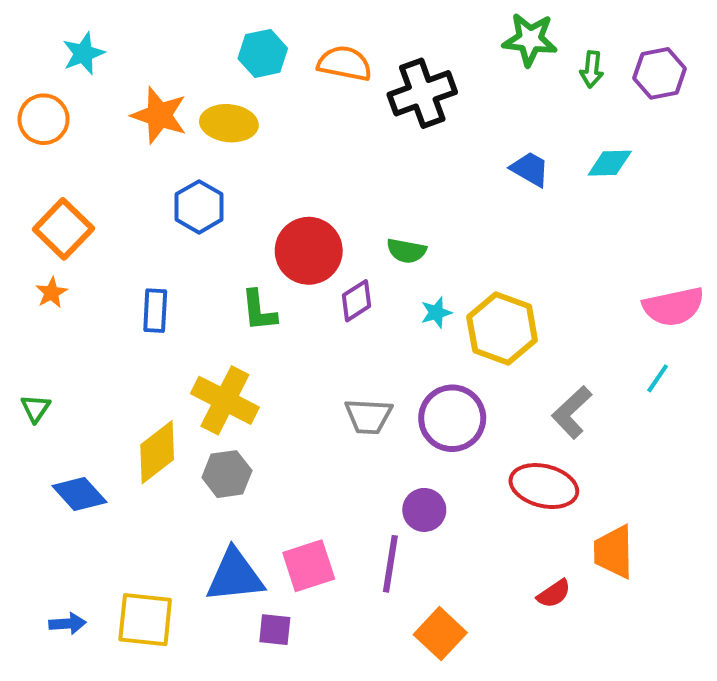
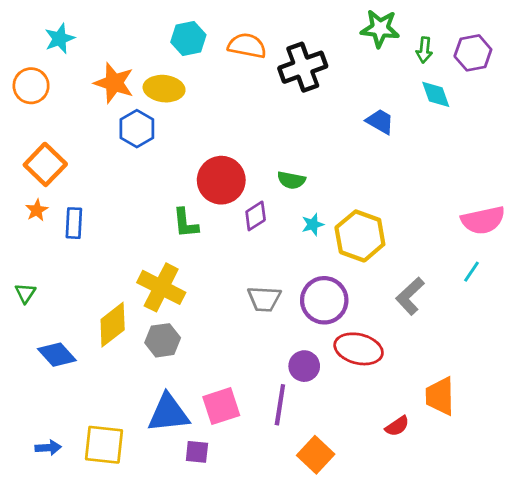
cyan diamond: (610, 163) -> (436, 94), moved, turned 72
blue hexagon: (199, 207) -> (137, 129), moved
blue rectangle: (155, 311) -> (74, 223), moved
red ellipse: (544, 486) -> (359, 349), moved

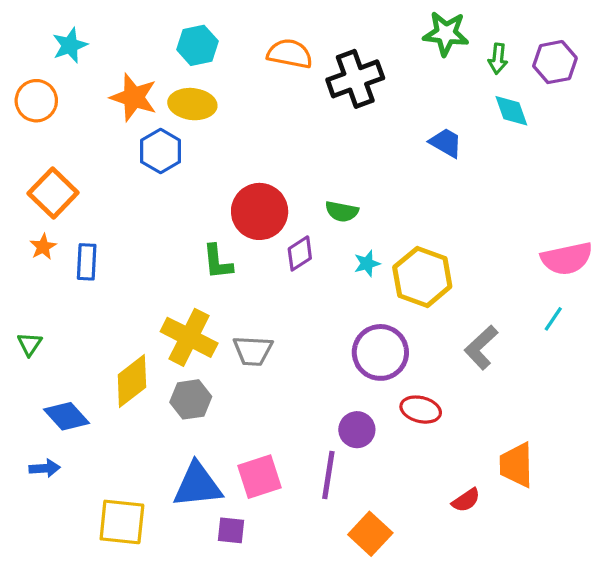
cyan hexagon: (188, 39) -> (197, 45), moved
gray trapezoid: (264, 299) -> (253, 351), moved
red ellipse: (359, 349) -> (421, 410), size x0.7
blue arrow: (48, 448) -> (45, 468), moved

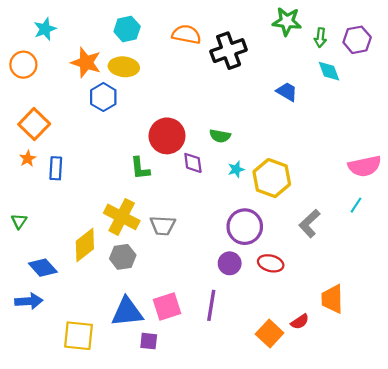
purple diamond: (300, 253) -> (193, 163), turned -65
purple circle: (357, 430) -> (230, 263), moved
blue arrow: (45, 468) -> (29, 301), size x1.4
orange square: (370, 534) -> (270, 334), moved

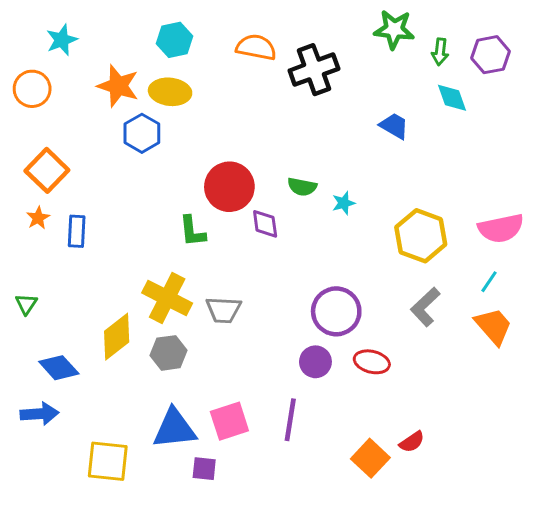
cyan star: (236, 169) -> (344, 203), moved
yellow hexagon: (272, 178) -> (421, 236), moved
orange trapezoid: (332, 299) -> (493, 326), moved, turned 140

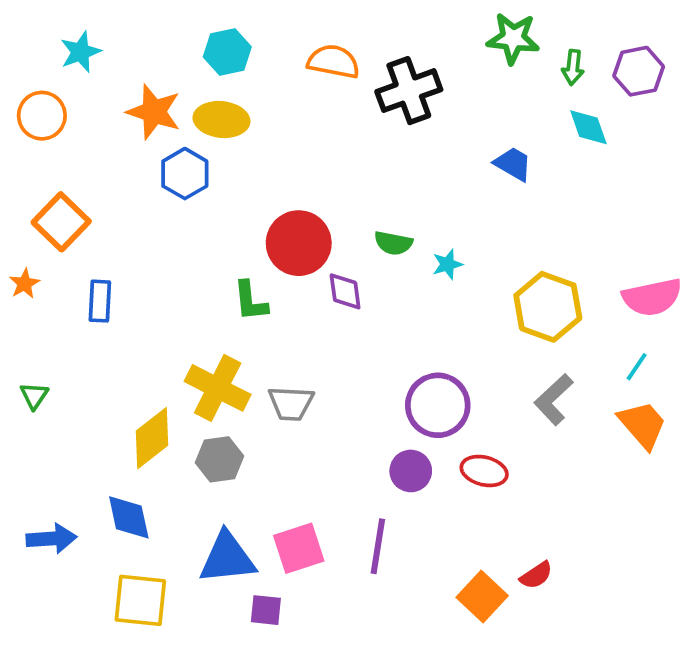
orange star: (38, 218) -> (24, 284), moved
blue diamond: (59, 368) -> (129, 517), moved, turned 30

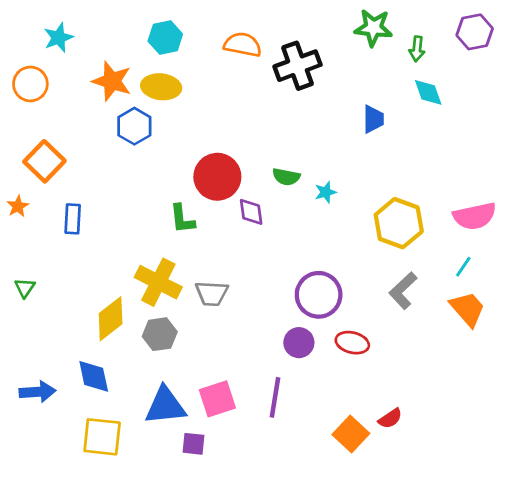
purple hexagon: (639, 71) -> (475, 32), moved
blue trapezoid: (513, 164) -> (373, 119), turned 60

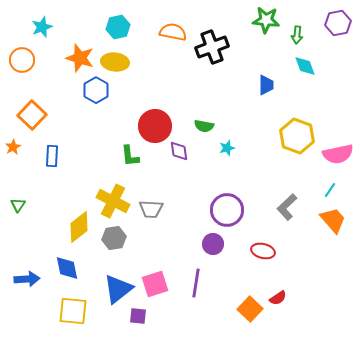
cyan star: (326, 192) -> (227, 148), moved
yellow hexagon: (399, 223) -> (297, 136), moved
red ellipse: (352, 343) -> (263, 251), moved
blue triangle: (165, 406) -> (118, 289), turned -32

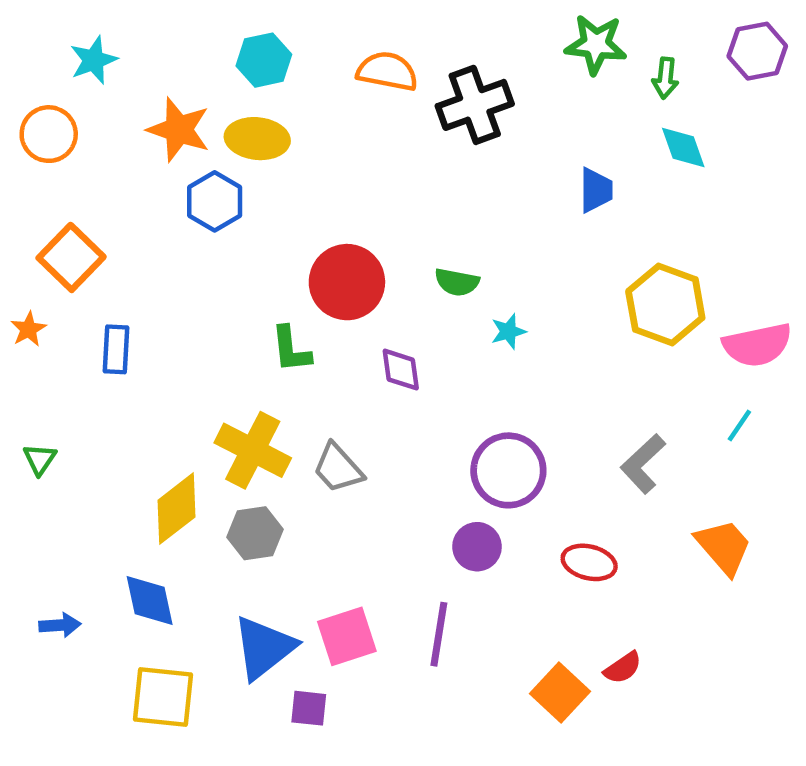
purple diamond: (179, 151) -> (401, 370), moved
gray trapezoid: (151, 209) -> (338, 468), turned 45
orange trapezoid: (333, 220) -> (724, 547), moved
blue arrow: (27, 279) -> (60, 625), size x0.7

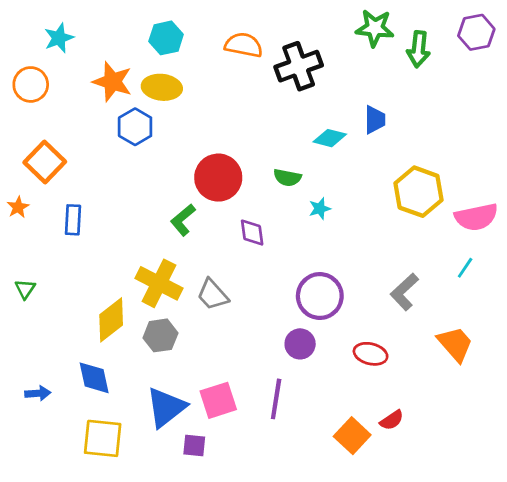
green arrow: (665, 78) -> (418, 49), size x1.4
cyan diamond: (683, 148) -> (330, 138), moved, turned -56
green L-shape: (291, 349) -> (183, 220), turned 56

